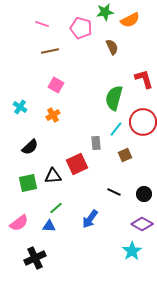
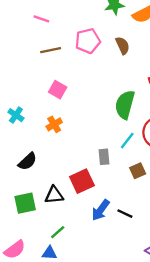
pink pentagon: (81, 28) -> (88, 41), moved, turned -30
blue arrow: (90, 219) -> (101, 210), moved

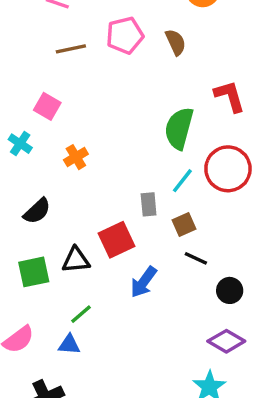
pink square: (58, 90) -> (47, 106), moved
brown square: (138, 171) -> (184, 225), moved
black line: (125, 214) -> (196, 258), moved

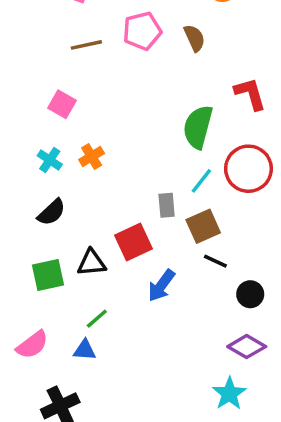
cyan cross: (20, 144) -> (50, 160), moved
brown square: (184, 225) -> (203, 226), size x1.4

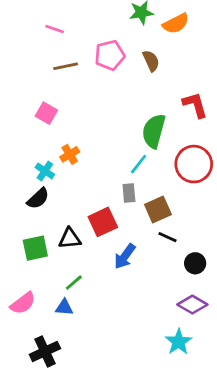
cyan cross: (50, 160) -> (45, 171), moved
cyan line: (201, 181) -> (139, 164), moved

